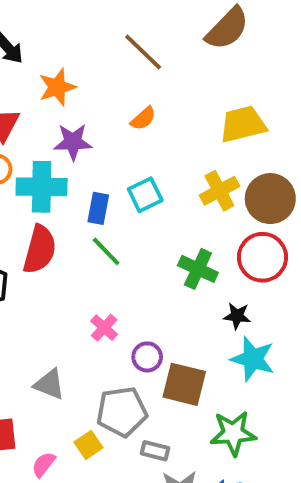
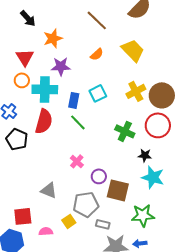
yellow trapezoid: (243, 124) -> (133, 50), moved, turned 60
pink semicircle: (44, 464) -> (46, 231), turned 48

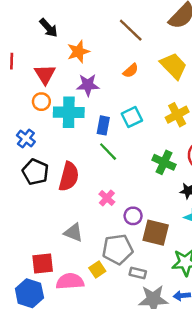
red semicircle: (44, 121) -> (69, 177), moved
pink semicircle: (46, 231) -> (70, 281), size x1.6

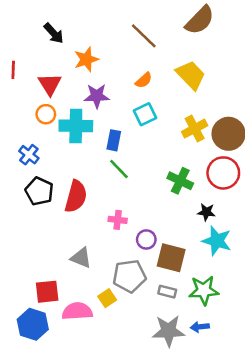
cyan square: (132, 117) -> (145, 114), moved
pink cross: (107, 198) -> (118, 220), turned -35
gray rectangle: (138, 273) -> (167, 292), moved

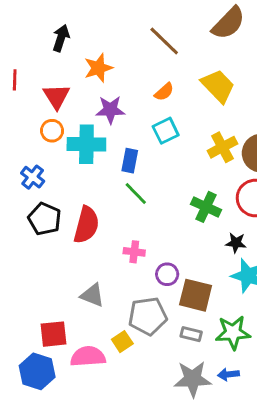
black arrow: (54, 33) -> (61, 38), turned -120

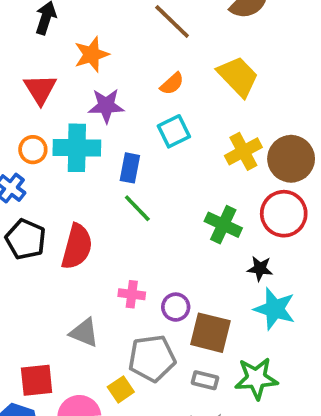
orange circle: (52, 131) -> (33, 150), moved
pink cross: (134, 252) -> (132, 294), moved

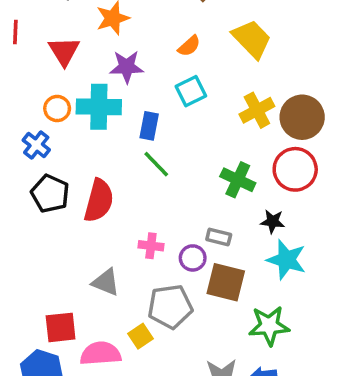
gray rectangle: (205, 380) -> (219, 237), moved

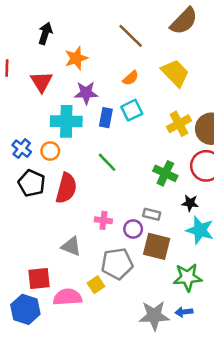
orange circle: (57, 109) -> (50, 151), moved
blue rectangle: (149, 126) -> (106, 118), moved

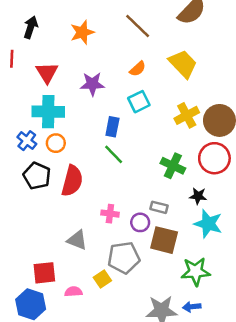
black arrow: (45, 33) -> (31, 27), moved
orange star: (76, 58) -> (82, 32), moved
blue rectangle: (106, 118) -> (112, 127), moved
cyan cross: (66, 121) -> (48, 112), moved
pink semicircle: (68, 297) -> (73, 292), size x0.6

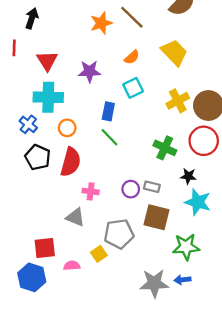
orange star: (82, 32) -> (101, 23), moved
orange circle: (56, 143) -> (67, 128), moved
pink cross: (110, 214) -> (91, 191), moved
purple circle: (140, 222) -> (131, 189), moved

